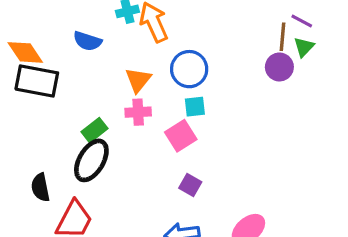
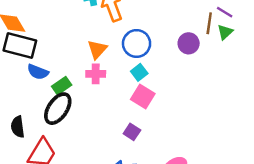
blue semicircle: (87, 41) -> (38, 72), moved
purple circle: (279, 67) -> (189, 43), moved
cyan square: (195, 107) -> (139, 72), turned -35
pink square: (181, 136) -> (143, 96), moved, turned -30

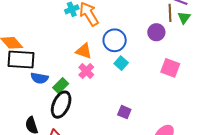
orange triangle: (97, 49) -> (84, 51), turned -42
pink cross: (96, 74) -> (86, 71), turned -35
pink square: (143, 96) -> (170, 68), moved

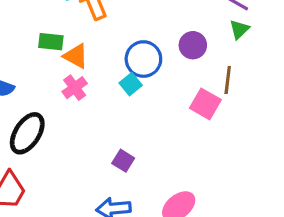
brown line: (170, 13) -> (228, 80), moved
blue circle: (115, 40) -> (143, 59), moved
green rectangle: (61, 86) -> (51, 42), moved, turned 42

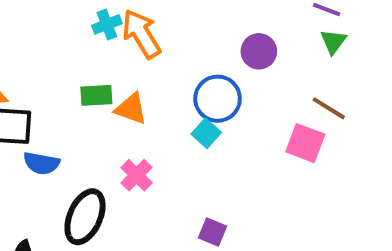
purple circle: (193, 45) -> (259, 51), moved
brown line: (228, 80) -> (329, 108), turned -56
pink cross: (75, 88) -> (137, 175), moved

